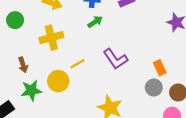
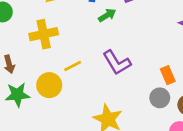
green arrow: (95, 22) -> (107, 15), moved

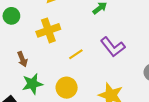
yellow circle: (49, 85) -> (67, 88), moved

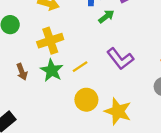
green star: (32, 84) -> (52, 70), moved, turned -30
yellow circle: (67, 88) -> (86, 100), moved

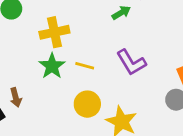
yellow line: (80, 67) -> (85, 66), turned 42
brown arrow: (22, 72) -> (16, 97), moved

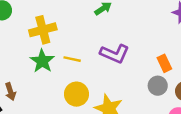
purple L-shape: (131, 62) -> (115, 54), turned -32

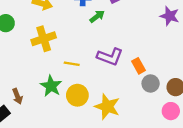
green star: (42, 61) -> (51, 86), moved
orange rectangle: (164, 63) -> (139, 66), moved

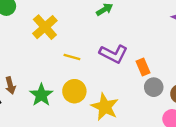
yellow cross: (44, 39) -> (45, 27), turned -30
green star: (51, 86) -> (41, 95), moved

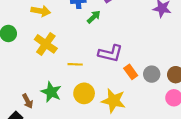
orange rectangle: (143, 67) -> (131, 72), moved
green star: (41, 95) -> (51, 92), moved

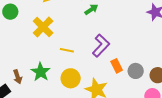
purple L-shape: (110, 53) -> (101, 46), turned -70

